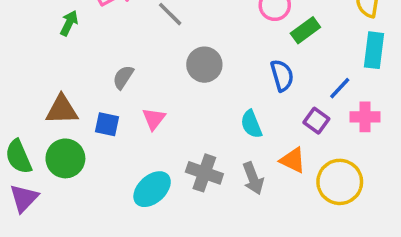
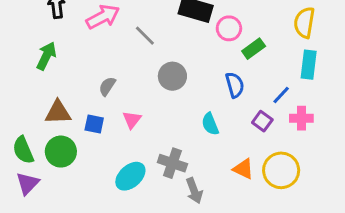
green arrow: (69, 23) -> (46, 56), moved, size x1.4
orange triangle: (293, 160) -> (243, 169), moved
gray arrow: (253, 178) -> (194, 191), moved

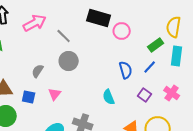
green rectangle: (254, 49) -> (156, 45), moved
gray circle: (172, 76) -> (69, 61), moved
blue line: (281, 95) -> (150, 67), moved
pink cross: (301, 118) -> (172, 93), turned 35

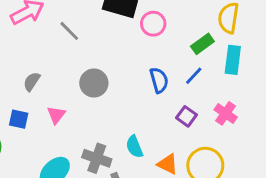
gray circle: (69, 61) -> (94, 83), moved
cyan semicircle: (109, 97) -> (134, 147), moved

